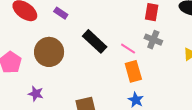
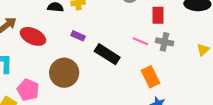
purple rectangle: (61, 13) -> (78, 36), moved
pink line: (128, 49) -> (140, 41), moved

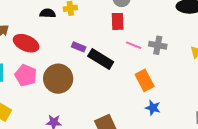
red rectangle: (158, 15) -> (118, 21), moved
purple rectangle: (78, 36) -> (79, 47), moved
pink pentagon: (28, 90) -> (26, 75), moved

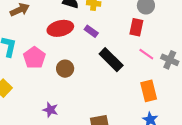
red ellipse: (26, 43) -> (60, 28), moved, turned -50
purple rectangle: (79, 47) -> (91, 31), moved
brown circle: (58, 79) -> (65, 69), size x0.6

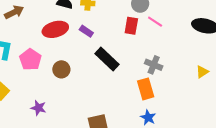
pink line: (146, 54) -> (155, 22), moved
gray cross: (170, 60) -> (154, 65), moved
purple star: (50, 110) -> (38, 108), moved

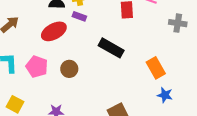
purple rectangle: (86, 31) -> (79, 16), moved
gray cross: (154, 65) -> (178, 23), moved

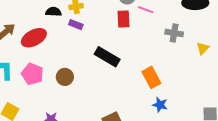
red ellipse: (54, 31) -> (34, 38), moved

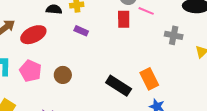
purple rectangle: (76, 25) -> (81, 31), moved
black rectangle: (107, 57) -> (119, 86), moved

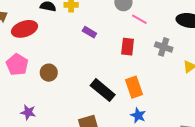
red rectangle: (124, 19) -> (128, 47), moved
purple rectangle: (81, 31) -> (89, 32), moved

